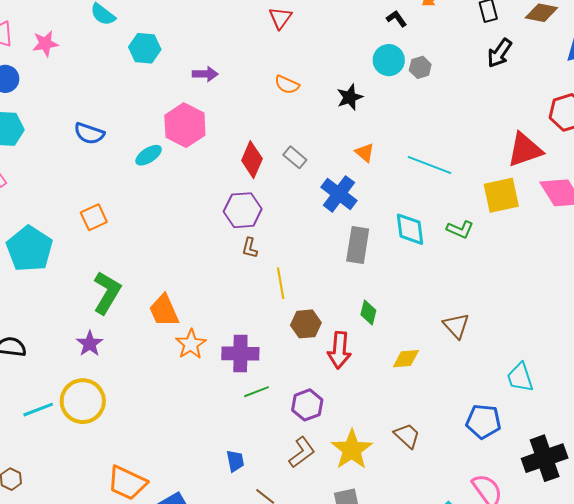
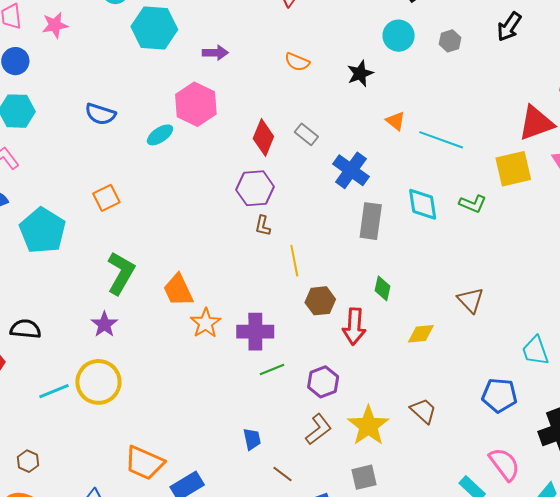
cyan hexagon: (145, 48) -> (154, 28), size x1.4
gray hexagon: (420, 67) -> (450, 41), moved
orange triangle: (365, 153) -> (396, 121), moved

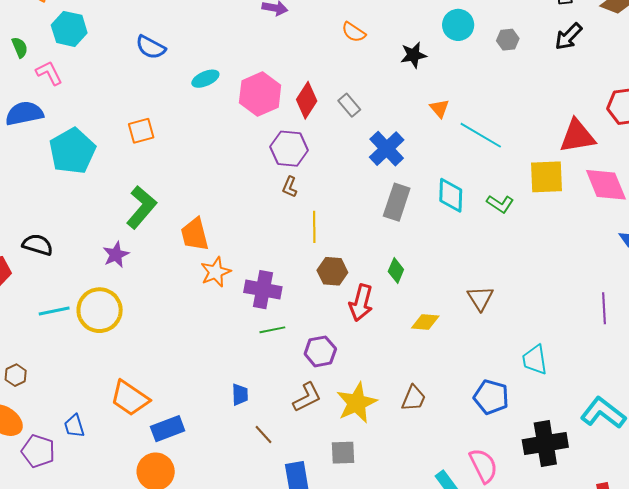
pink hexagon: (196, 104) -> (260, 94), moved
brown trapezoid: (423, 411) -> (414, 398), turned 60

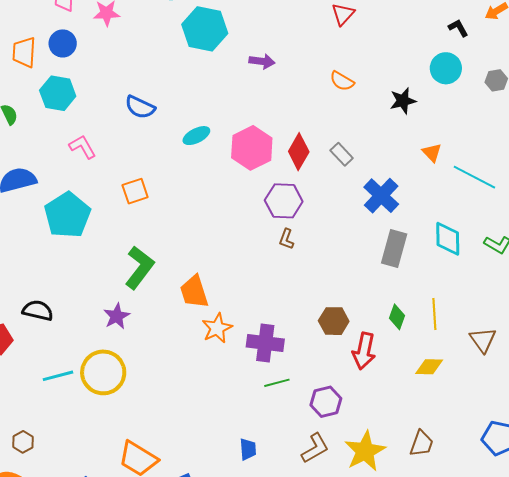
pink L-shape: (49, 73) -> (83, 147), moved
yellow line: (314, 227) -> (434, 314), moved

